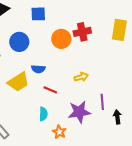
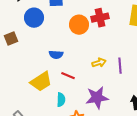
blue circle: (19, 42) -> (34, 18), moved
yellow trapezoid: (18, 82) -> (41, 82), moved
purple line: (102, 102) -> (120, 66), moved

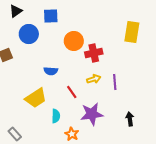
red cross: (100, 18) -> (94, 53), moved
red line: (68, 76) -> (72, 92), moved, turned 32

